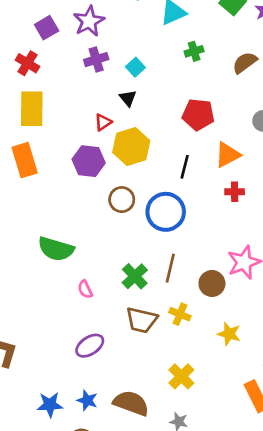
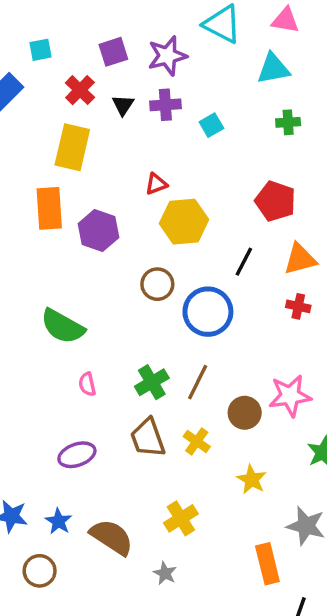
black triangle: (128, 98) -> (123, 105), moved
purple hexagon: (89, 161) -> (98, 231), moved
brown trapezoid: (141, 320) -> (148, 438), turned 44

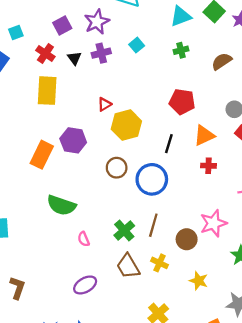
cyan triangle: (273, 69) -> (181, 16), moved
cyan square: (211, 125) -> (137, 45), moved
orange rectangle: (49, 208) -> (42, 155), moved, turned 40

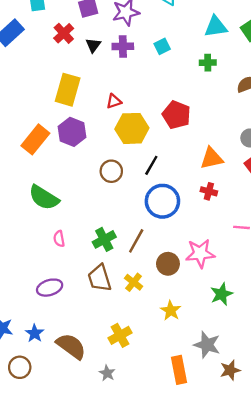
yellow rectangle: (47, 91) -> (68, 90), moved
red pentagon: (182, 102) -> (176, 115), moved
black line: (169, 144) -> (151, 165), moved
blue circle: (152, 179) -> (162, 201), moved

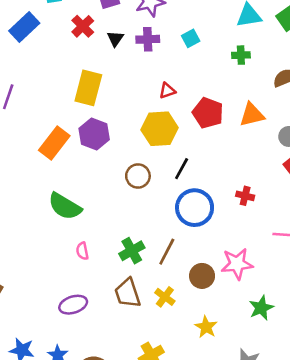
red triangle: (114, 101) -> (167, 91), moved
orange triangle: (212, 158) -> (252, 115), moved

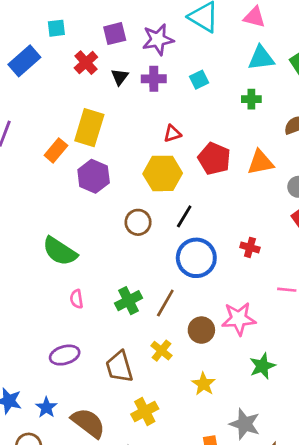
orange rectangle: (54, 143) -> (56, 150), moved, size x0.7
brown trapezoid: (128, 293) -> (119, 367), moved

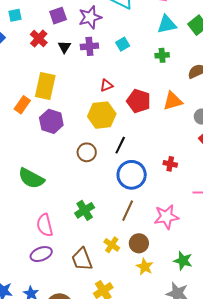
pink semicircle: (77, 299) -> (45, 225), moved, size x1.6
brown line: (165, 303) -> (128, 211), moved
brown circle: (201, 330) -> (139, 243), moved
green star: (262, 366) -> (183, 261), moved, turned -30

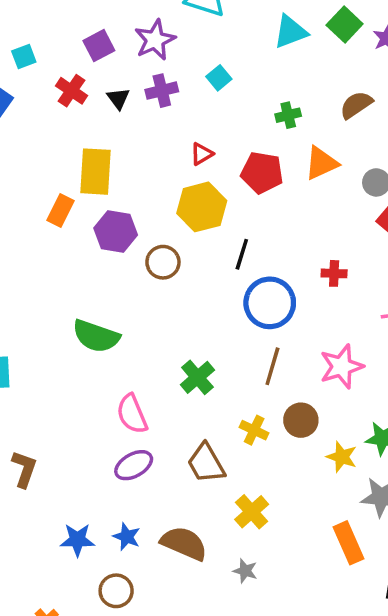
green cross: (162, 55) -> (288, 115), moved
brown circle: (87, 152) -> (163, 262), moved
yellow star: (145, 267) -> (342, 457), moved

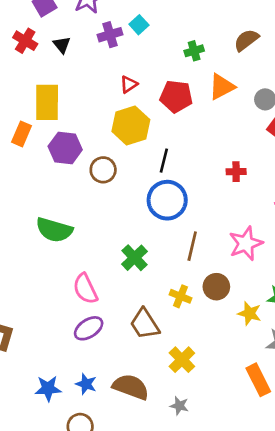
purple cross: (162, 91) -> (110, 35), moved
blue circle: (270, 303) -> (167, 200), moved

